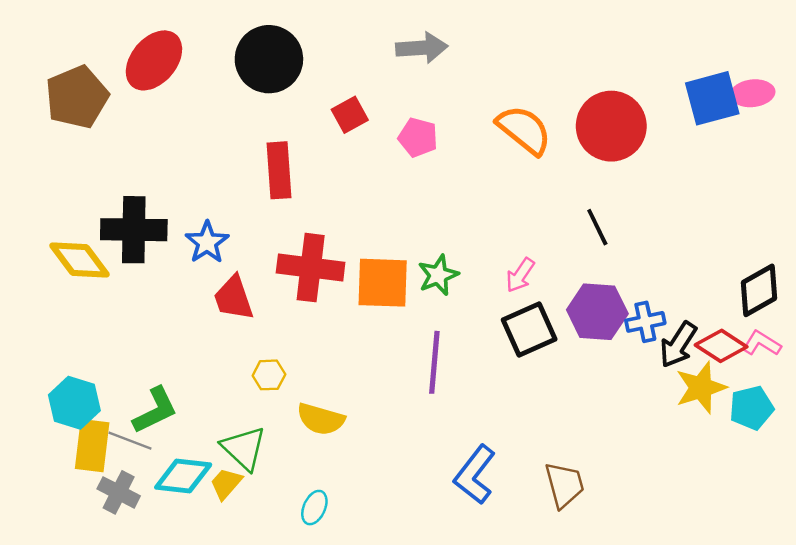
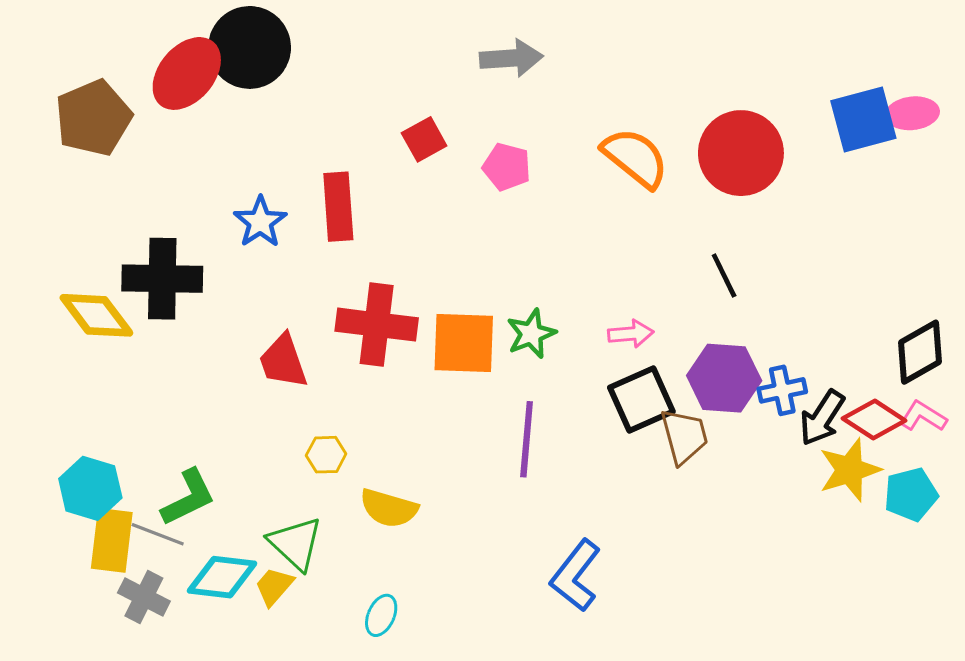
black circle: (269, 59) -> (250, 47), moved
blue star: (207, 242) -> (260, 222), moved
pink arrow: (520, 275) -> (631, 334), turned -129
brown trapezoid: (564, 485) -> (684, 436), moved

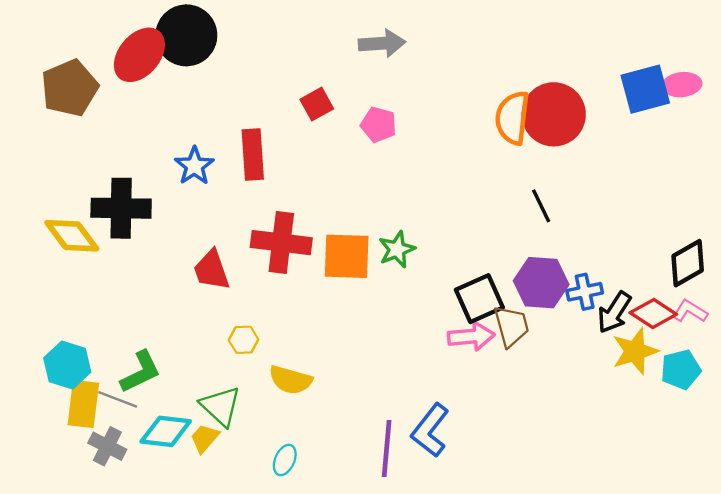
orange semicircle: (635, 158) -> (513, 118), moved, turned -122
pink arrow: (631, 334) -> (471, 336), moved, size x1.4
purple line: (527, 439) -> (387, 449), moved

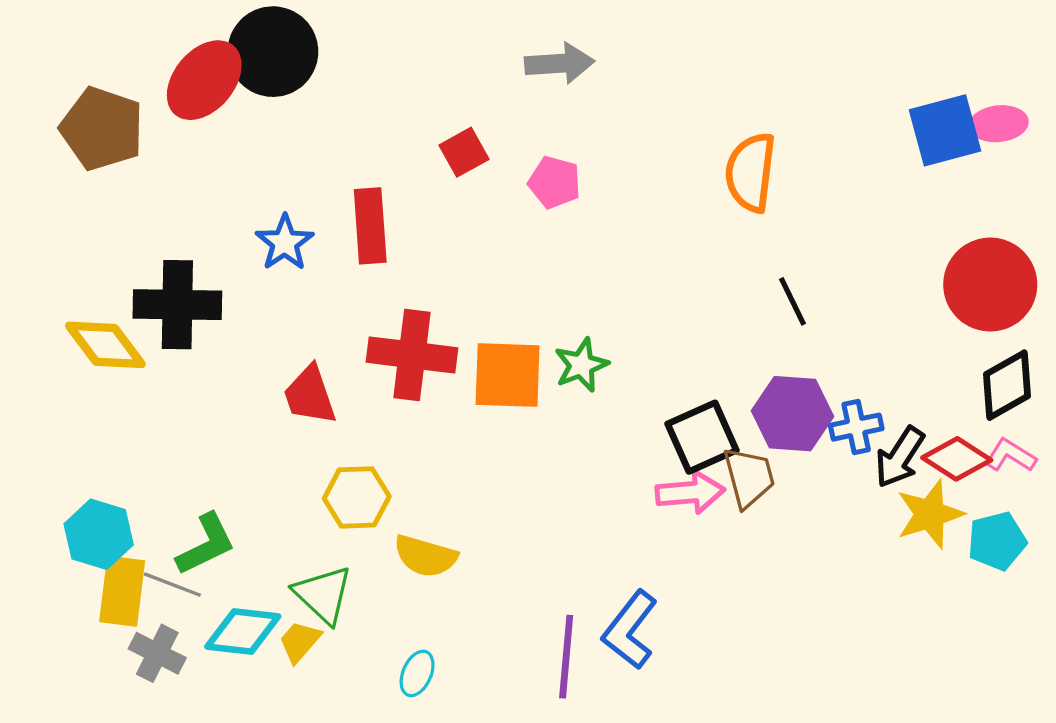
brown pentagon: (70, 88) -> (102, 129), turned -30
red circle: (554, 114) -> (990, 285), moved
yellow hexagon: (244, 340) -> (357, 497), size x1.5

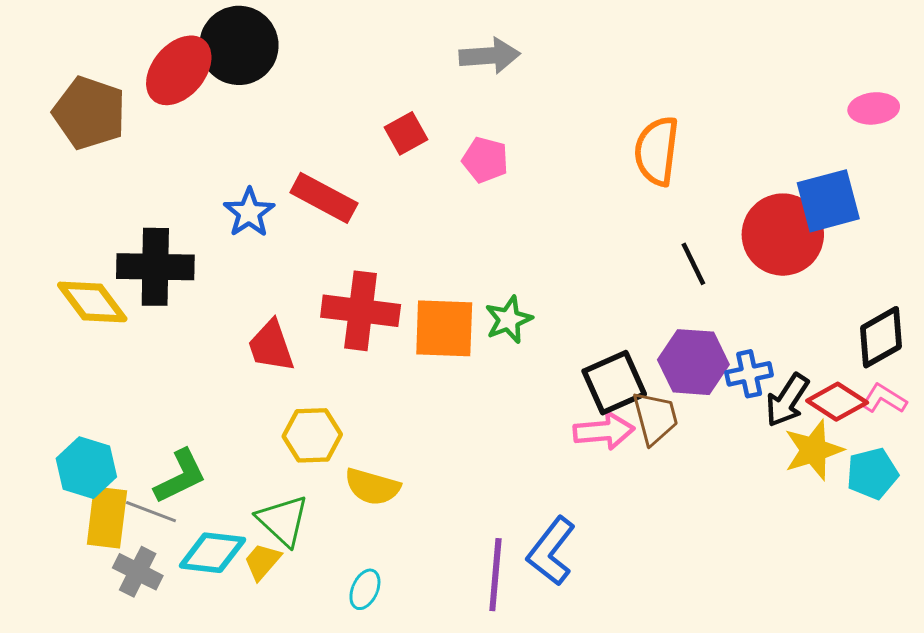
blue square: (945, 130) -> (828, 201), moved
red rectangle: (370, 226) -> (324, 198), turned -58
red circle: (990, 285) -> (783, 235), moved

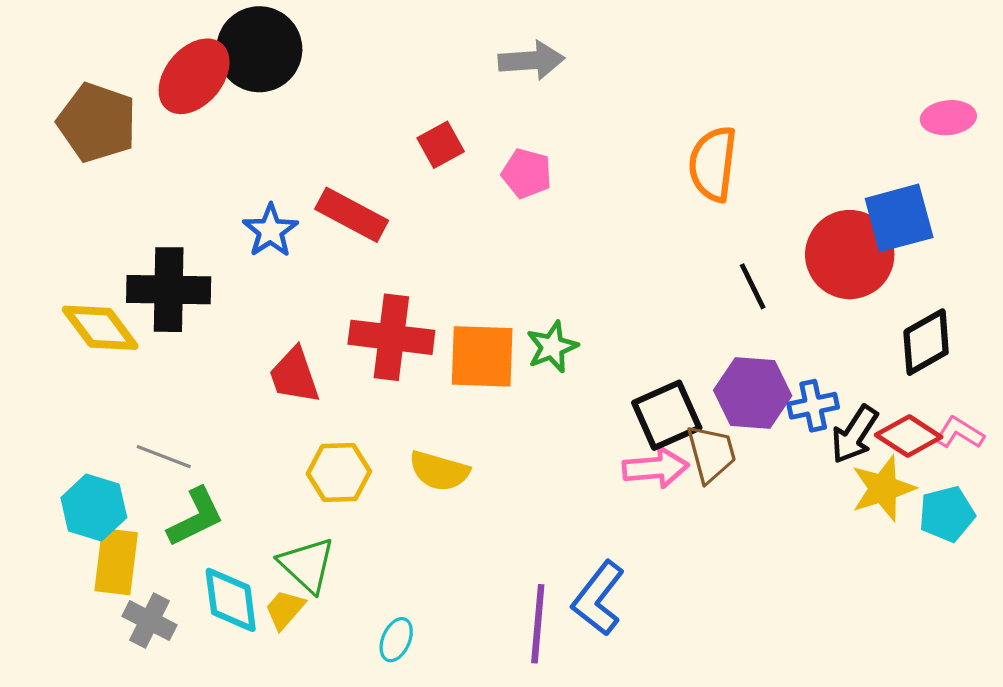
black diamond: (881, 337) -> (926, 342), moved
yellow semicircle: (372, 487) -> (439, 471), moved
gray line: (151, 512) -> (164, 457), moved
cyan diamond: (212, 553) -> (231, 600), turned 76

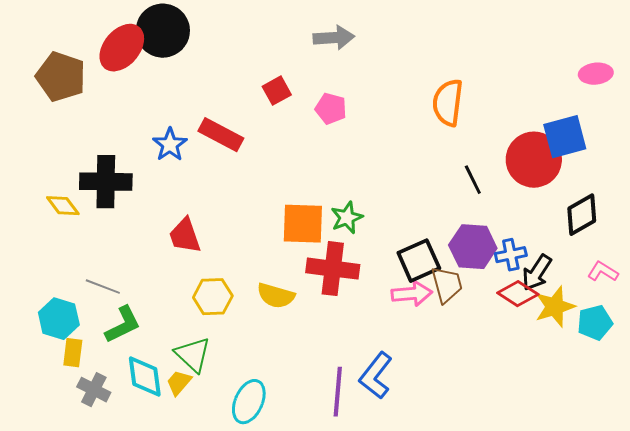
yellow diamond: (100, 328) -> (63, 206), size x0.7
red cross: (391, 337) -> (333, 269), moved
red diamond: (909, 436) -> (518, 294), moved
yellow rectangle: (116, 562) -> (73, 353), size x0.7
cyan ellipse: (396, 640) -> (249, 402), size x1.6

